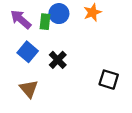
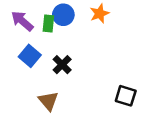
black square: (109, 80) -> (126, 96), moved
brown triangle: (29, 89) -> (48, 101), moved

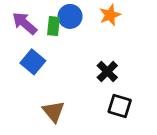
black cross: (62, 65) -> (107, 72), moved
black square: (126, 96) -> (120, 106), moved

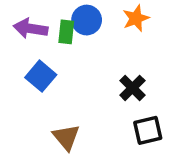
purple arrow: (25, 23) -> (31, 29), turned -32
black square: (120, 106) -> (148, 130), turned -30

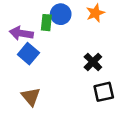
purple arrow: (31, 29) -> (21, 33), moved
brown triangle: (66, 137) -> (31, 97), moved

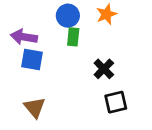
green rectangle: (46, 23) -> (73, 37), moved
blue square: (28, 54) -> (32, 60), turned -30

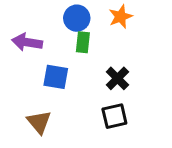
blue square: (32, 60) -> (56, 77), moved
black square: (116, 102) -> (114, 116), moved

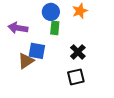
brown triangle: (39, 122) -> (26, 61), moved, turned 36

